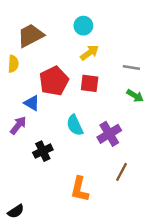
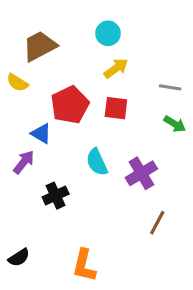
yellow semicircle: (13, 64) -> (17, 83), turned 119
orange L-shape: (80, 189) -> (84, 265), moved
black semicircle: (16, 211) -> (19, 258), moved

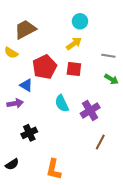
cyan circle: (108, 33) -> (80, 21), moved
purple arrow: (24, 162) -> (15, 103), turned 42
black cross: (56, 196) -> (29, 133), moved

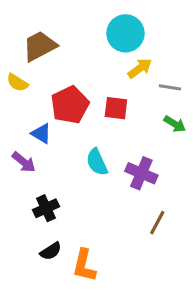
cyan circle: (80, 21) -> (125, 33), size x1.5
yellow arrow: (74, 44) -> (140, 68), moved
purple arrow: (15, 103) -> (24, 162), turned 49
purple cross: (90, 111) -> (141, 173), turned -36
black semicircle: (12, 164) -> (51, 251), moved

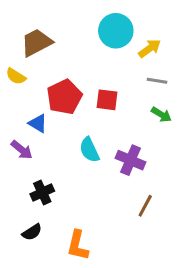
yellow arrow: (140, 68) -> (150, 48), moved
black semicircle: (51, 251) -> (32, 232), moved

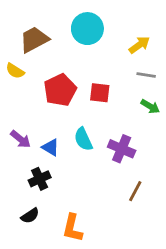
cyan circle: (116, 31) -> (87, 29), moved
blue triangle: (38, 123) -> (51, 147), moved

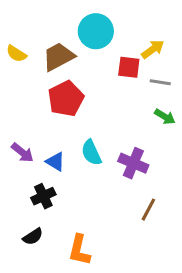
brown trapezoid: (34, 40) -> (58, 57), moved
yellow semicircle: (15, 71) -> (16, 54), moved
red square: (100, 93) -> (129, 67), moved

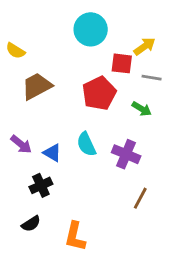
brown trapezoid: (58, 57) -> (37, 86), moved
red pentagon: (66, 99) -> (99, 93), moved
green arrow: (165, 117) -> (142, 109), moved

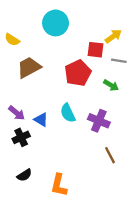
cyan circle: (91, 29) -> (56, 23), moved
black cross: (41, 185) -> (21, 137), moved
brown line: (140, 198) -> (110, 155), turned -56

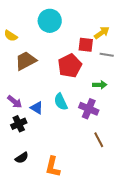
green arrow: (111, 85) -> (100, 85), moved, turned -32

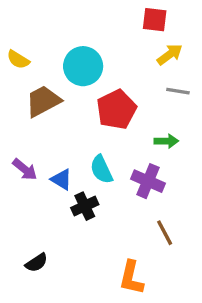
cyan circle: (50, 21) -> (83, 66), moved
red square: (86, 45) -> (155, 20), moved
black cross: (19, 124) -> (85, 206), moved
orange L-shape: (53, 167) -> (131, 278), moved

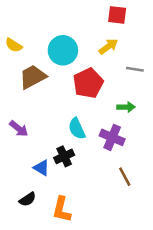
yellow arrow: (170, 55) -> (108, 47), moved
blue triangle: (61, 179) -> (41, 168), moved
orange L-shape: (131, 278) -> (62, 209), moved

